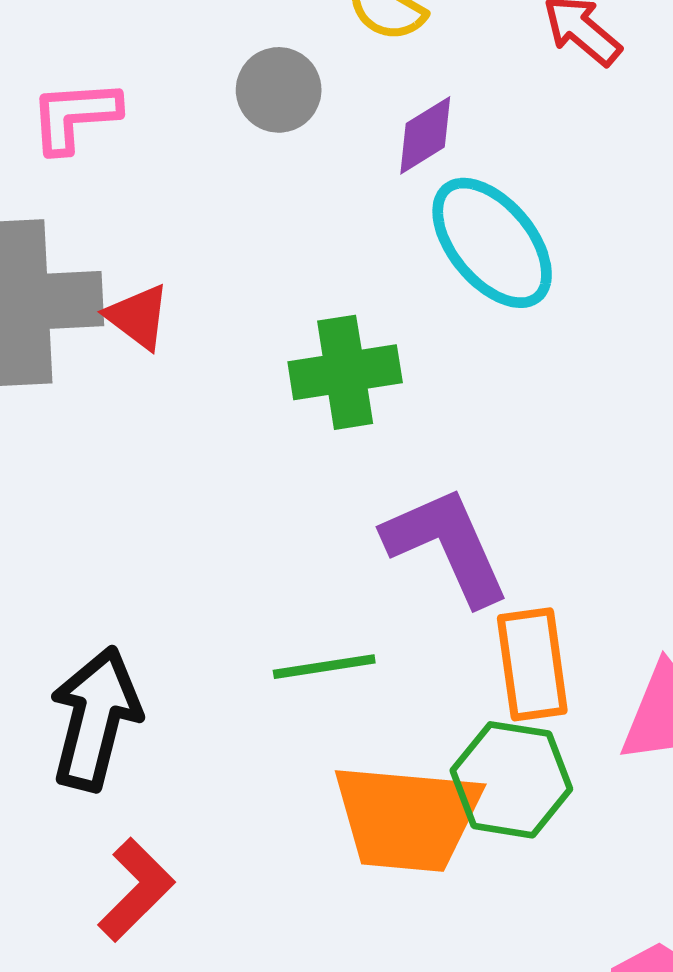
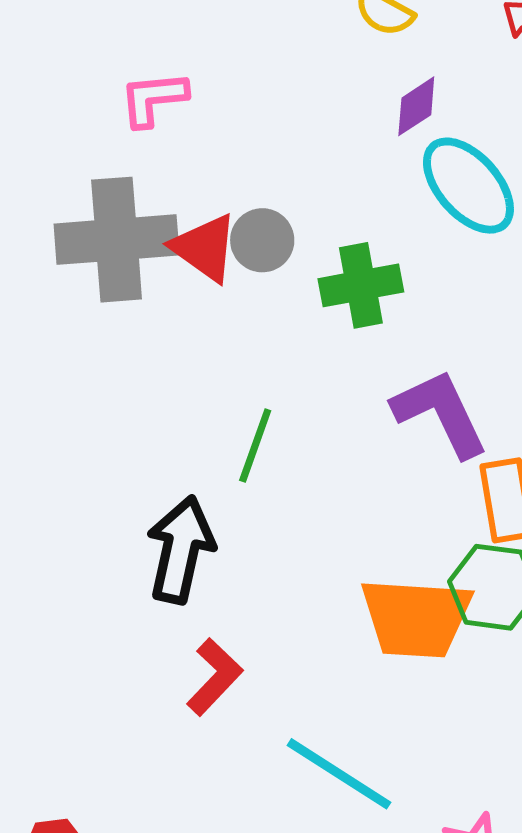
gray circle: (279, 90) -> (262, 240), moved
red triangle: (138, 317) -> (205, 248), size x1.4
green line: (324, 667) -> (255, 446), moved, turned -60

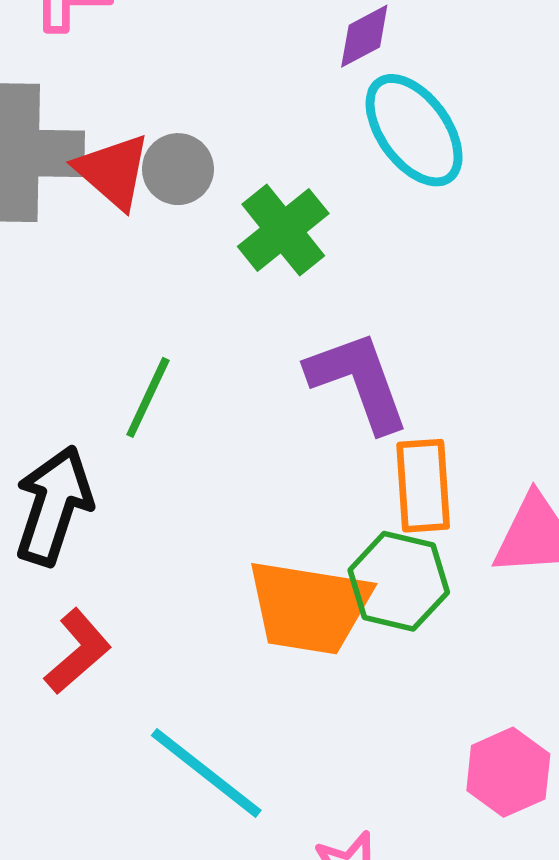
green cross: (361, 285) -> (283, 230), turned -34

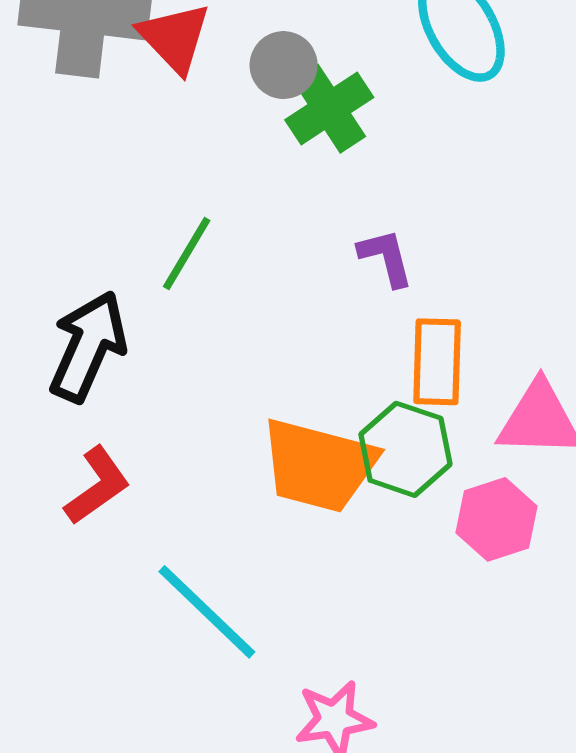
gray circle: (178, 169) -> (284, 65), moved
purple L-shape: (358, 381) -> (386, 258), size x0.6
pink hexagon: (508, 772) -> (496, 519), moved

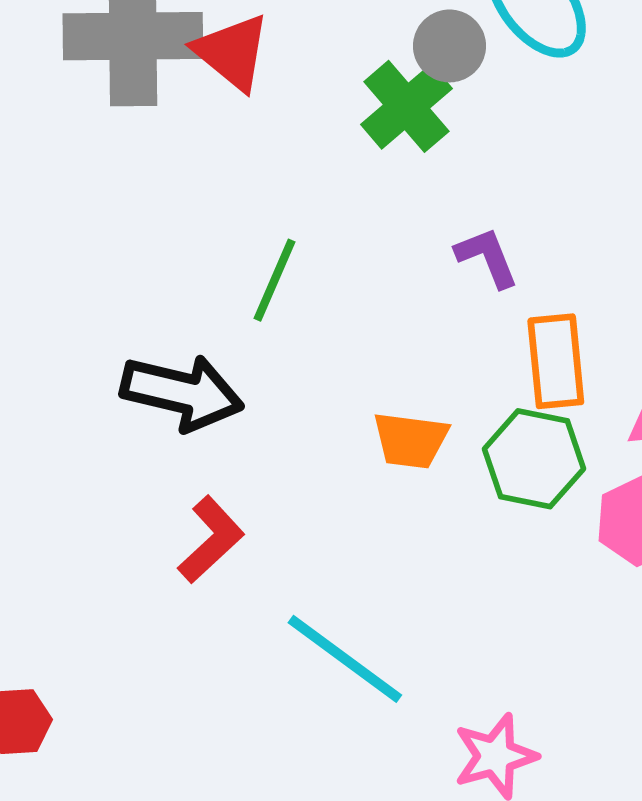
gray circle: (284, 65) -> (450, 46), moved
black arrow: (88, 346) -> (182, 392), turned 87
orange trapezoid: (319, 465) -> (411, 440), moved, size x0.6

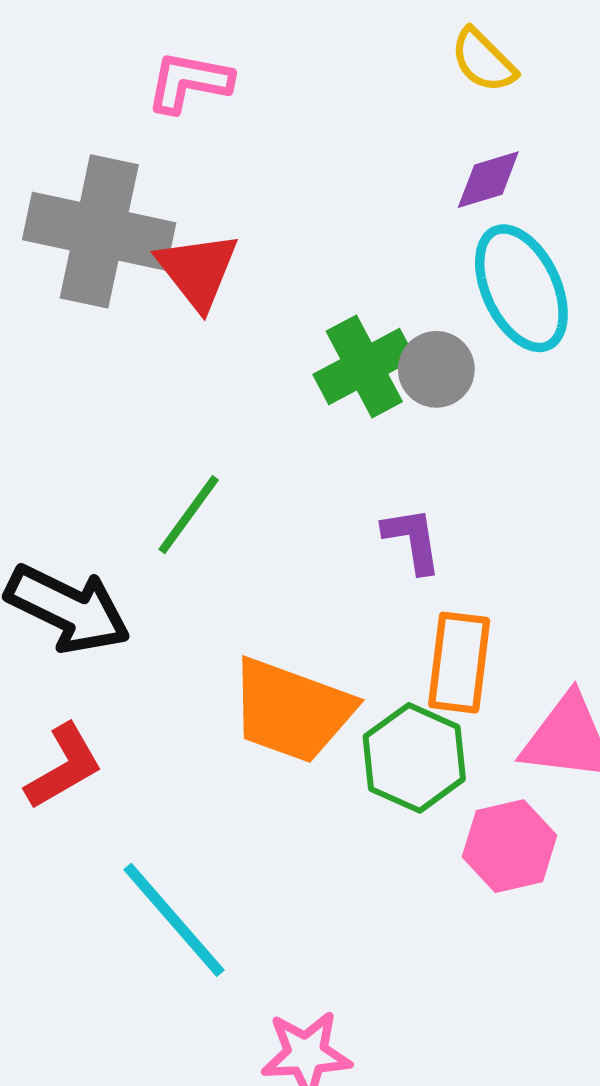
gray circle: (450, 46) -> (436, 369), moved
orange trapezoid: (411, 440) -> (292, 710), size x1.6

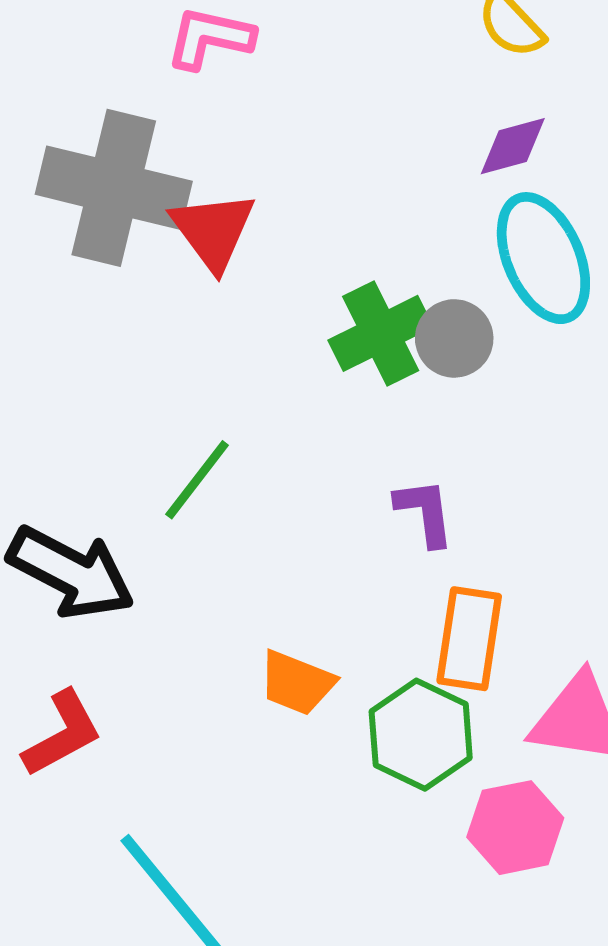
orange trapezoid: (292, 710) -> (297, 683), size x0.6

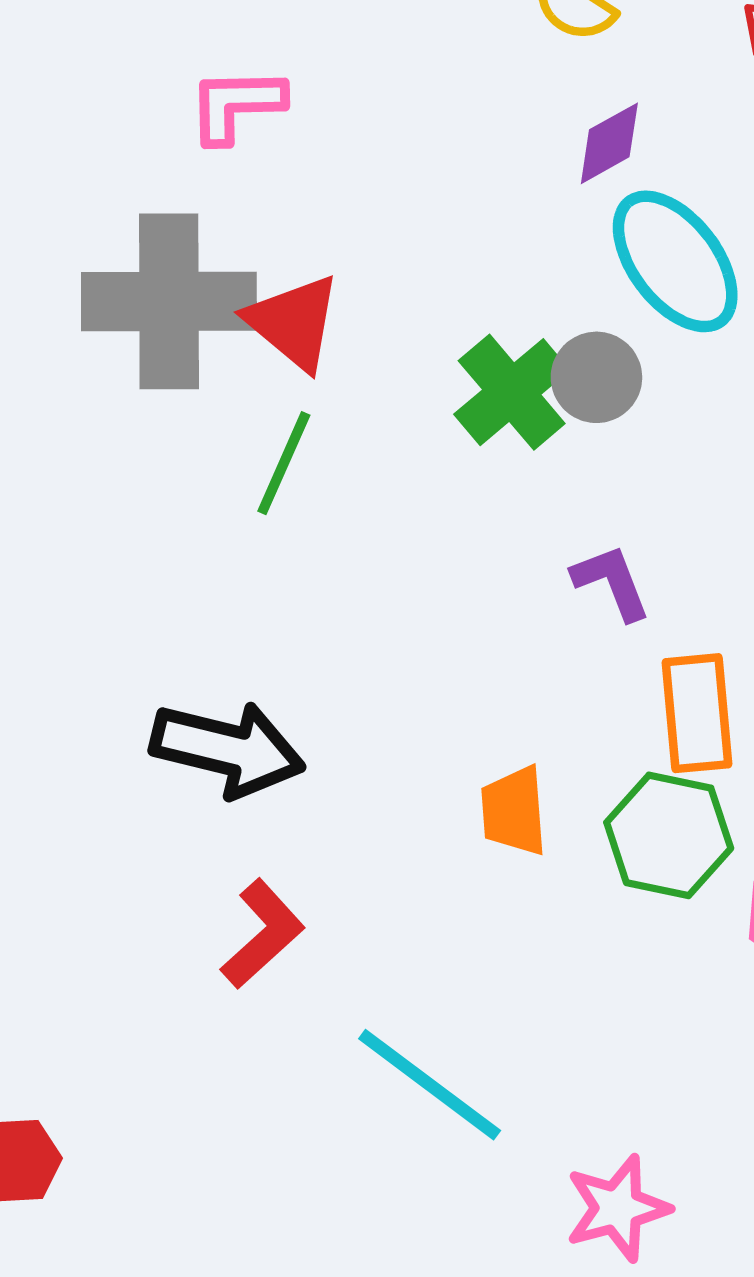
green line: (197, 480) -> (284, 463), moved
orange trapezoid: (297, 683) -> (514, 811), turned 78

